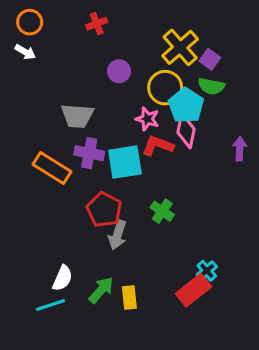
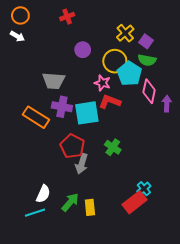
yellow cross: (180, 47) -> (125, 33), size x0.7
pink diamond: (186, 131) -> (149, 91), moved

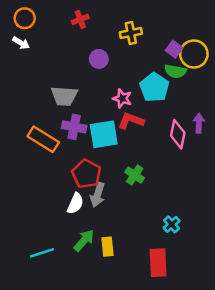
yellow cross: (125, 33) -> (131, 33), moved, turned 30
yellow circle: (115, 61) -> (194, 54), moved
pink diamond: (149, 91) -> (178, 134), moved
white semicircle: (43, 194) -> (75, 203), moved
red rectangle: (135, 202) -> (158, 263), moved, turned -55

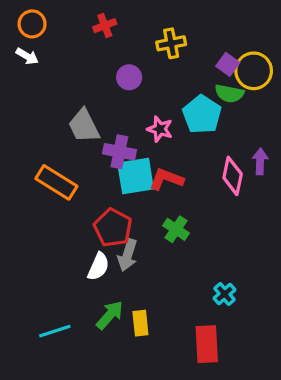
gray trapezoid: (64, 96) -> (84, 126), turned 60
red L-shape: (131, 121) -> (166, 179), moved
purple cross: (74, 127) -> (119, 152), moved

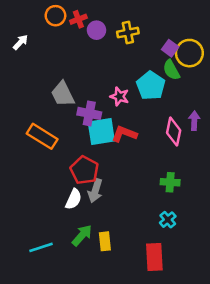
orange circle: (32, 24) -> (55, 16), moved
white arrow: (27, 56) -> (20, 42), turned -77
purple circle: (129, 77) -> (96, 30), moved
green semicircle: (229, 93) -> (171, 70), turned 50
green cross: (176, 229) -> (170, 182), moved, turned -30

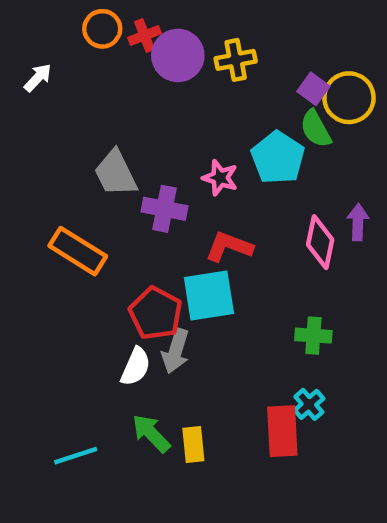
purple circle: (96, 30) -> (178, 55), size x1.5
cyan square: (101, 132) -> (209, 296), moved
green arrow: (82, 235) -> (151, 433), turned -85
red rectangle: (154, 257) -> (282, 431), moved

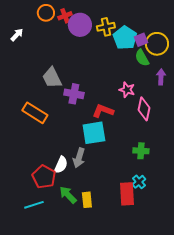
purple square: (313, 89) -> (141, 40), turned 32
cyan pentagon: (278, 158) -> (125, 38), moved
pink star: (220, 178) -> (127, 90), moved
purple arrow: (358, 222) -> (161, 77), moved
red pentagon: (156, 313) -> (44, 177), moved

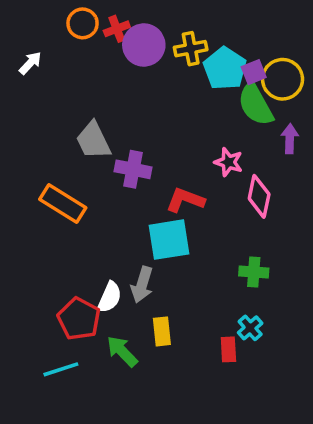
green semicircle: (142, 58) -> (256, 104), size x1.4
red rectangle: (127, 194) -> (228, 349), size x0.6
yellow rectangle: (87, 200) -> (162, 331), moved

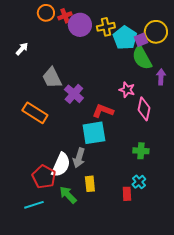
white arrow: (30, 63) -> (22, 49), moved
yellow circle: (283, 79) -> (156, 32), moved
purple cross: (133, 169) -> (74, 94), turned 30
white semicircle: (110, 297) -> (61, 165), size x1.4

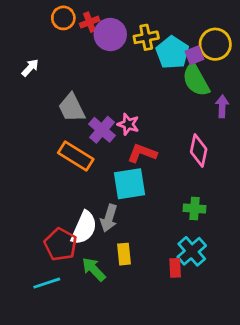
pink star: (127, 90) -> (128, 124), moved
orange rectangle: (35, 113) -> (76, 156), moved
cyan cross: (139, 182) -> (192, 251), size x1.5

